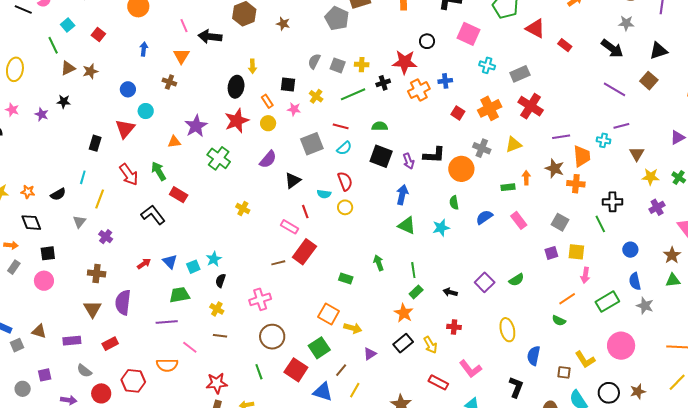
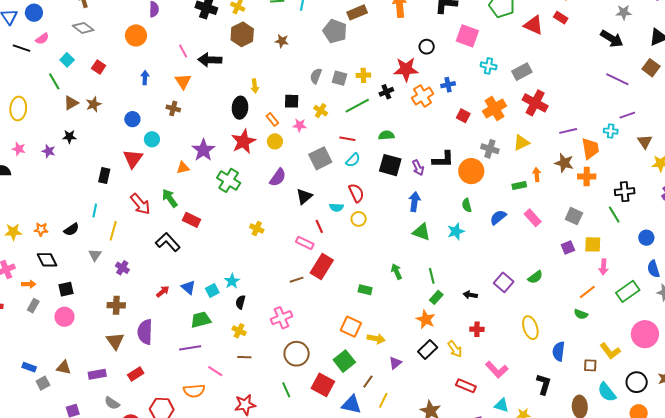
red rectangle: (565, 45) -> (561, 18), moved

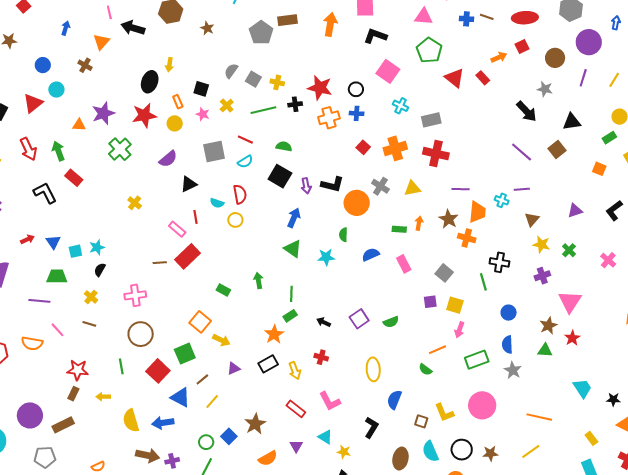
black circle: (427, 47) -> (356, 89), moved
red cross: (535, 103) -> (436, 154), turned -30

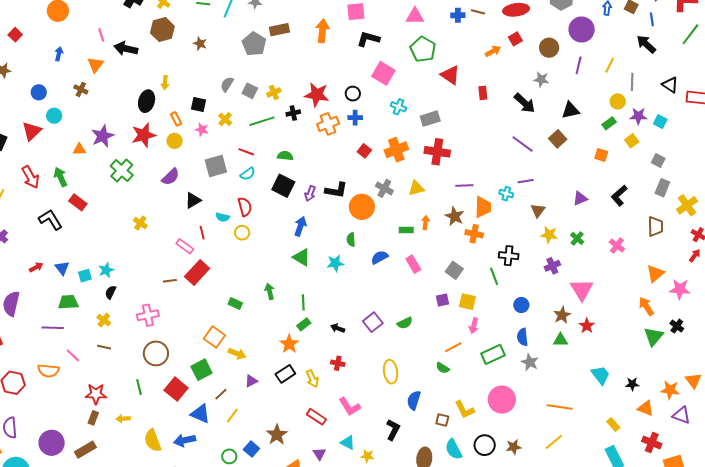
red rectangle: (483, 78) -> (483, 93), moved, turned 40
yellow cross: (277, 82) -> (274, 92), turned -32
purple arrow: (306, 186) -> (310, 193), turned 35

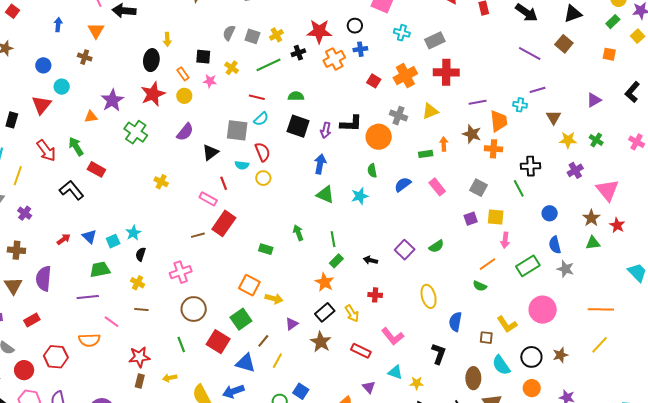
gray square: (216, 166) -> (237, 130), moved, turned 30
brown star: (277, 435) -> (321, 342), moved

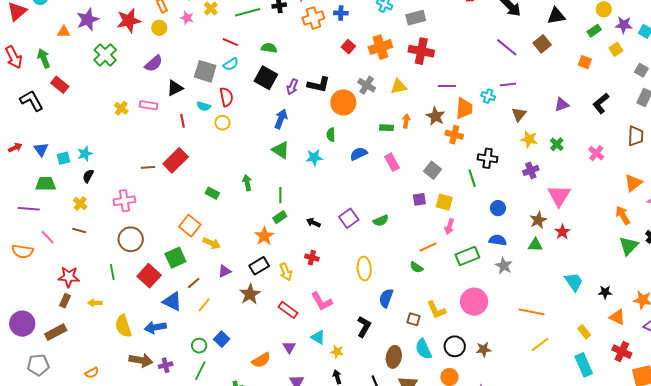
pink rectangle: (208, 199) -> (149, 105), moved, turned -30
blue semicircle: (555, 245) -> (498, 240), turned 102
yellow line: (600, 345) -> (540, 345), moved

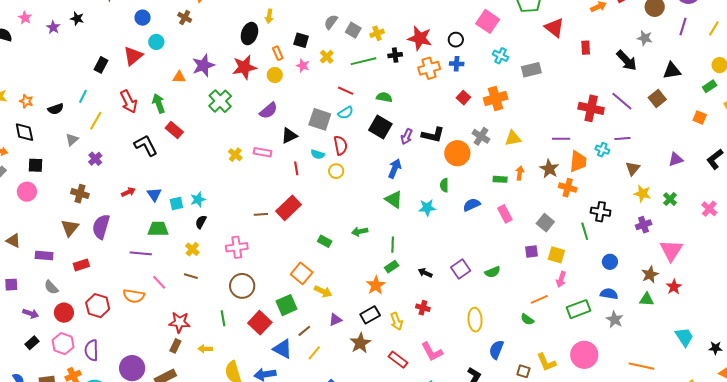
red cross: (421, 51) -> (591, 108), moved
green arrow: (247, 183) -> (360, 232), turned -91

